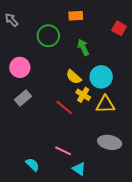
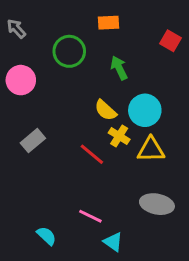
pink circle: (20, 67) -> (21, 80), moved

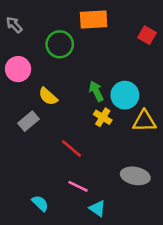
orange rectangle: (109, 23) -> (94, 20), size x1.5
green arrow: (119, 68) -> (96, 91), moved
yellow semicircle: (106, 110) -> (48, 96), moved
yellow triangle: (151, 150) -> (144, 121), moved
red line: (92, 154) -> (71, 149), moved

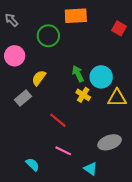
yellow semicircle: (48, 96) -> (39, 78), turned 84
gray ellipse: (135, 176) -> (110, 142), turned -30
cyan triangle: (97, 208) -> (91, 169), moved

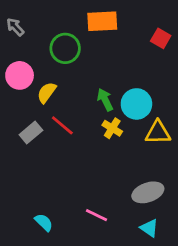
yellow semicircle: (39, 78) -> (47, 93), moved
red line: (58, 120) -> (62, 125), moved
pink line: (63, 151) -> (97, 215), moved
cyan triangle: (91, 169) -> (149, 228), moved

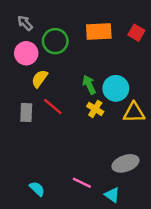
orange rectangle: (102, 21) -> (99, 31), moved
gray arrow: (15, 27) -> (25, 23), moved
pink circle: (20, 75) -> (26, 53), moved
gray rectangle: (31, 132) -> (26, 113), turned -48
cyan triangle: (149, 228) -> (112, 195), moved

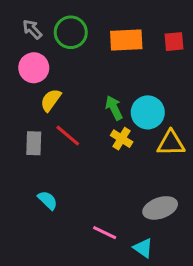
red square: (136, 33) -> (174, 42), turned -35
green circle: (55, 41) -> (71, 32), moved
cyan semicircle: (37, 189) -> (48, 200), moved

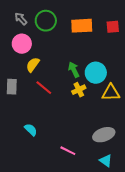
yellow cross: (122, 139) -> (79, 90), turned 32
gray rectangle: (34, 143) -> (12, 87), moved
cyan triangle: (143, 248) -> (106, 161), moved

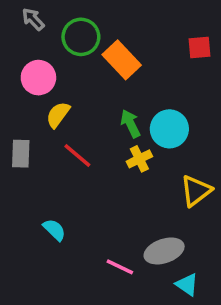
gray arrow: (21, 19) -> (33, 19), moved
orange rectangle: (82, 26) -> (122, 60), moved, turned 50
yellow triangle: (111, 93) -> (196, 191), moved, turned -36
gray ellipse: (104, 135) -> (164, 251), moved

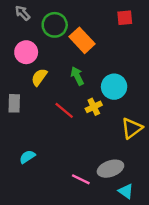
red square: (199, 47) -> (125, 18), moved
green arrow: (130, 124) -> (77, 76), moved
red line: (77, 155) -> (64, 110), moved
cyan semicircle: (54, 230) -> (27, 157), moved, turned -77

